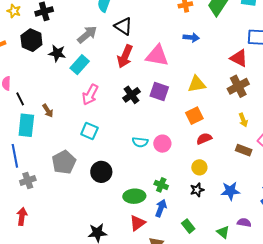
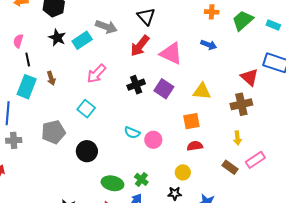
gray arrow: (87, 35) -> (106, 27), moved, turned 45
black star: (57, 53) -> (57, 38), moved
cyan rectangle: (80, 65) -> (82, 40), moved

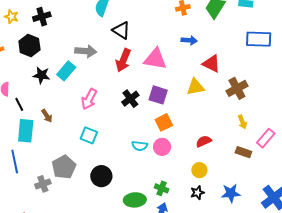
red triangle: (249, 77) -> (211, 64), moved
orange square: (191, 121) -> (164, 122), moved
gray cross: (14, 140) -> (43, 184), moved

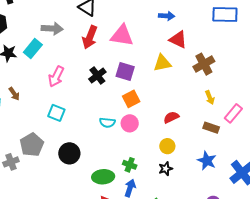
blue arrow: (189, 40) -> (167, 16), moved
blue star: (231, 193) -> (207, 161), moved, turned 30

